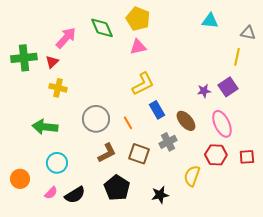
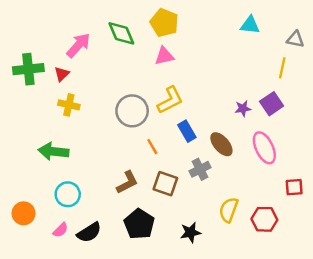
gray circle: (96, 119) -> (132, 111), moved
red hexagon: (216, 155) -> (264, 219), moved

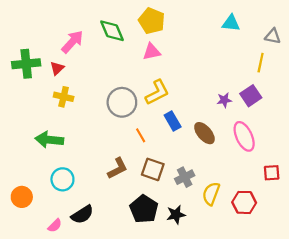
gray cross: (200, 169) -> (185, 177), moved
black pentagon: (139, 224) -> (144, 209), moved
pink semicircle: (61, 230) -> (55, 226), moved

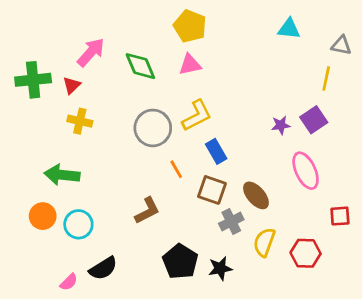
green diamond: (112, 31) -> (140, 66), moved
brown ellipse: (204, 133) -> (256, 195), moved
brown square: (153, 169) -> (212, 190), moved
orange circle: (22, 197) -> (43, 216), moved

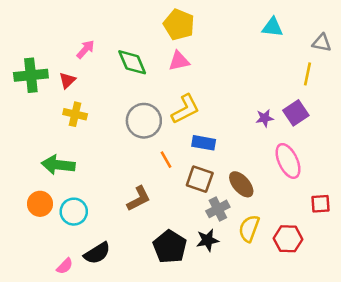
pink arrow: (91, 52) -> (85, 49), size x0.7
blue rectangle: (216, 151) -> (204, 143), turned -50
black star: (220, 268) -> (207, 240), moved

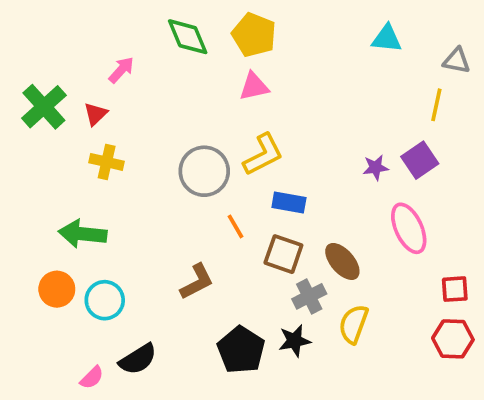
green diamond: (132, 62) -> (188, 37), moved
green cross: (31, 75) -> (44, 107), turned -36
red hexagon: (288, 239) -> (453, 339), moved

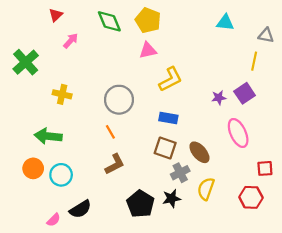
red triangle: (95, 114) -> (56, 15), moved
yellow L-shape: (263, 155) -> (170, 79), moved
orange line: (236, 226) -> (110, 132), moved
red hexagon: (453, 339) -> (251, 197), moved

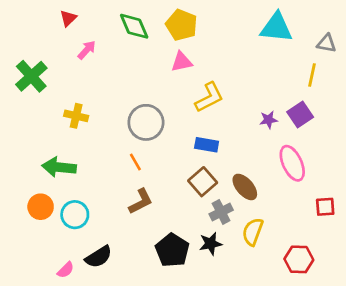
cyan triangle: (225, 22) -> (276, 28), size x1.5
brown square: (165, 148) -> (203, 182), turned 30
red hexagon: (251, 197) -> (299, 259), moved

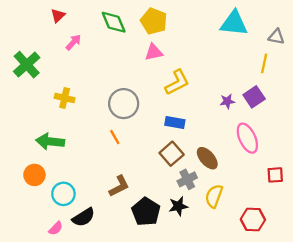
brown L-shape: (141, 201) -> (119, 186), moved
cyan circle: (75, 215) -> (63, 194), moved

